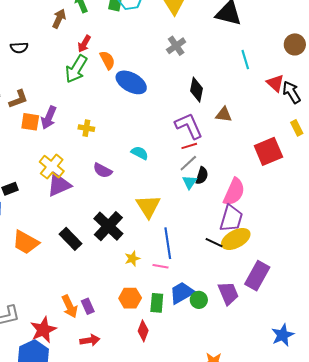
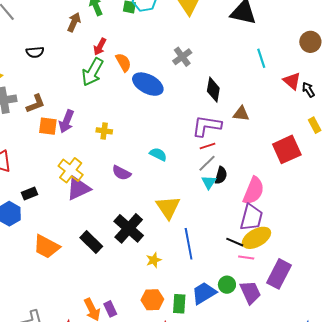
gray cross: (176, 46) -> (182, 57), moved
black arrow: (292, 92) -> (308, 90), size x0.7
purple L-shape: (189, 126) -> (207, 126), turned -56
pink line: (160, 266) -> (246, 258), moved
green circle: (199, 300) -> (227, 285), moved

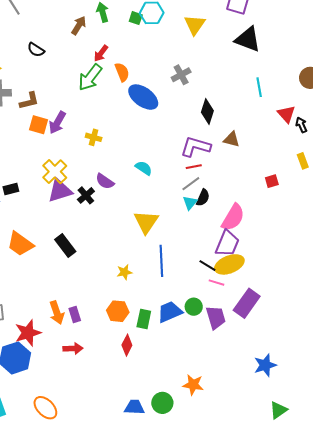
black semicircle: (35, 52) -> (36, 50), turned 30
red square: (287, 149) -> (272, 181), size x0.5
black cross: (129, 228) -> (86, 195), moved, size x0.6

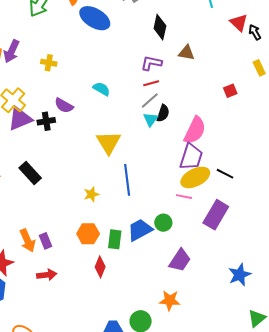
purple L-shape: (196, 147) -> (151, 63), size x0.7
black cross: (86, 195) -> (46, 121), turned 36
black line: (207, 266) -> (225, 174), moved
purple trapezoid: (216, 318) -> (180, 260), moved, turned 55

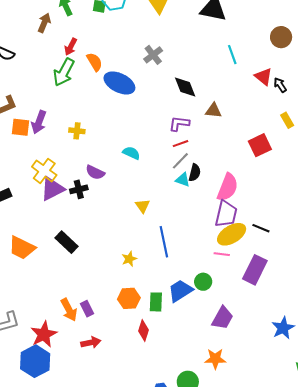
black diamond: (160, 27) -> (185, 87), turned -30
red square: (230, 91) -> (260, 145), size x1.6
cyan triangle: (151, 119) -> (183, 180), turned -42
yellow triangle: (109, 142) -> (142, 206), size x0.6

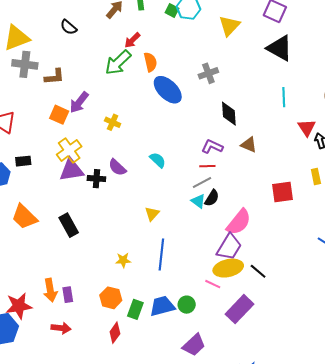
orange square: (21, 127) -> (59, 115), moved

